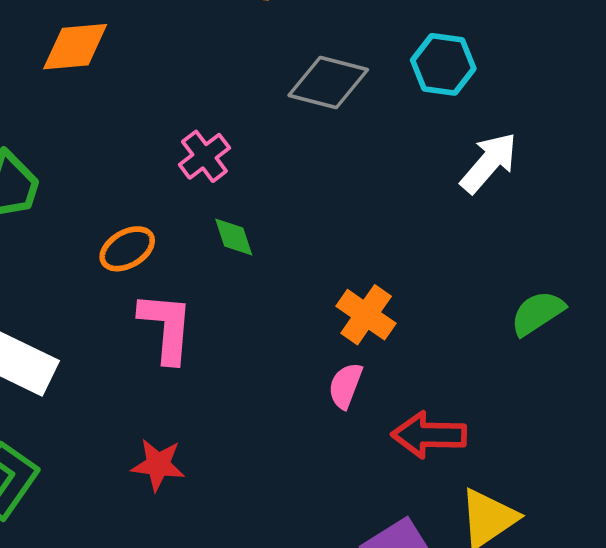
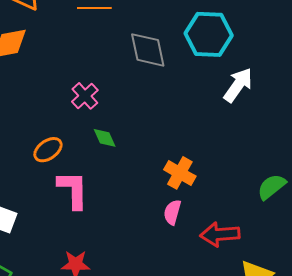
cyan hexagon: (443, 64) -> (209, 34), size x1.4
gray diamond: (328, 82) -> (148, 50), turned 69
green semicircle: (537, 313) -> (272, 187), moved

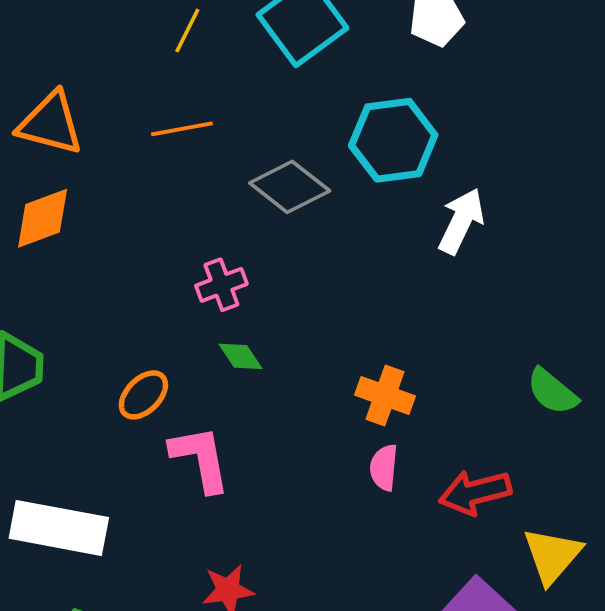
gray diamond: (148, 50) -> (290, 187), turned -30
pink cross: (85, 96) -> (221, 285), moved, turned 32
green semicircle: (272, 187) -> (552, 391), turned -92

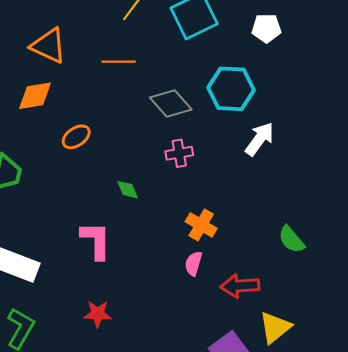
pink cross: (221, 285) -> (179, 153), moved
orange ellipse: (143, 395) -> (76, 137), moved

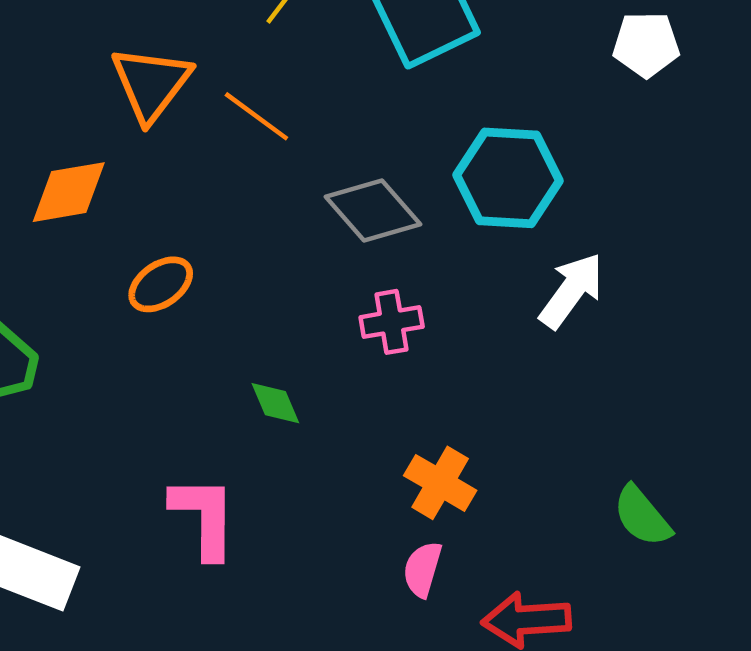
white pentagon: (266, 28) -> (646, 44), moved
orange triangle: (49, 46) -> (151, 84), moved, turned 42
orange line: (119, 62) -> (256, 116), turned 36

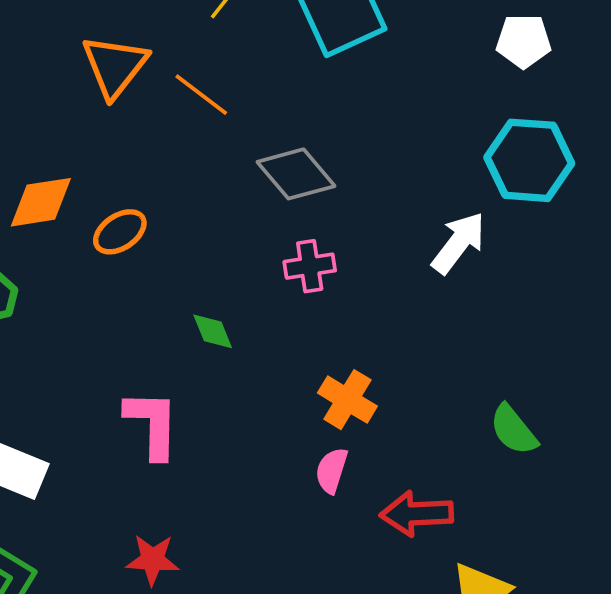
cyan hexagon: (508, 178) -> (529, 160), moved
orange diamond: (69, 192) -> (41, 202), moved

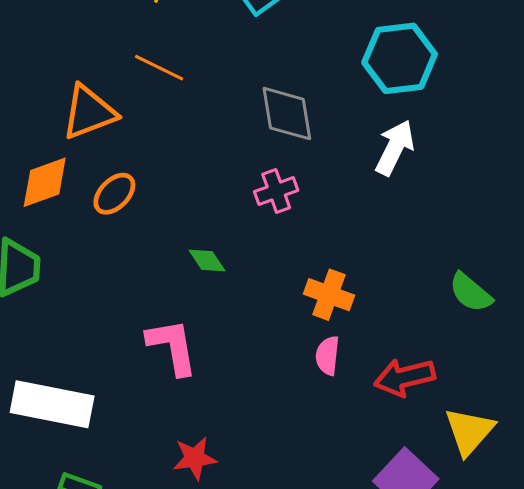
orange triangle: (115, 66) -> (89, 112), moved, turned 42
cyan hexagon: (529, 160) -> (400, 58), moved
gray diamond: (296, 174) -> (287, 114), moved, turned 42

